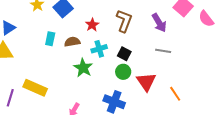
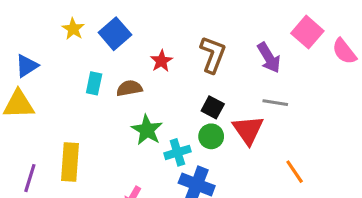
cyan cross: (99, 49) -> (177, 152), moved
red triangle: (146, 82) -> (248, 130), moved
yellow rectangle: (35, 88) -> (70, 162), turned 70

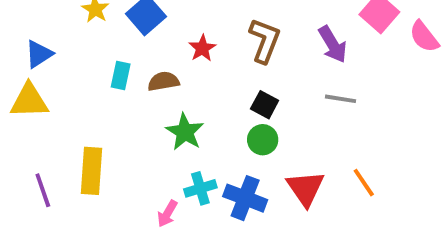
red triangle: (248, 130) -> (305, 188), moved
cyan cross: (177, 152) -> (200, 188), moved
purple line: (30, 178) -> (43, 190), turned -36

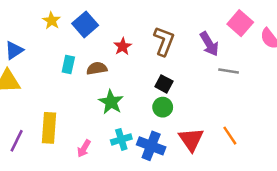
gray line: (340, 99) -> (229, 71), moved
purple line: (43, 190) -> (17, 141), turned 45
pink arrow: (167, 214) -> (84, 149), moved

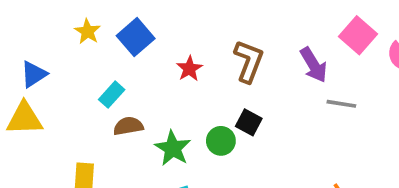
cyan rectangle: (68, 65) -> (112, 95), turned 30
brown semicircle: (97, 68) -> (128, 126), moved
green circle: (163, 107) -> (221, 141), moved

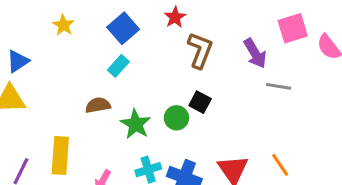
pink square: (358, 35) -> (293, 28), turned 32
blue square: (136, 37) -> (123, 28), moved
red star: (189, 69) -> (175, 17), moved
cyan rectangle: (112, 95) -> (118, 66), moved

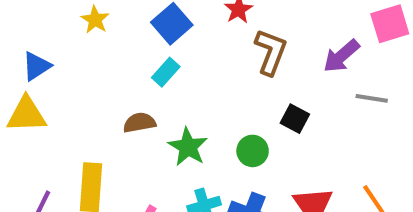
purple arrow: (255, 53) -> (341, 56), turned 80
black square: (200, 102) -> (295, 119), moved
green circle: (176, 118) -> (253, 151), moved

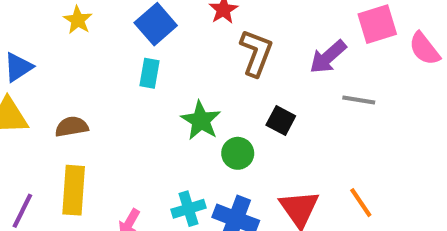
cyan rectangle: (166, 72) -> (150, 73), turned -32
brown semicircle: (139, 123) -> (72, 127), moved
green star: (188, 147) -> (201, 121), moved

